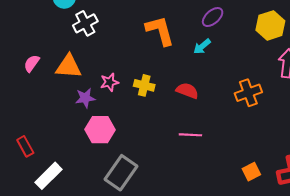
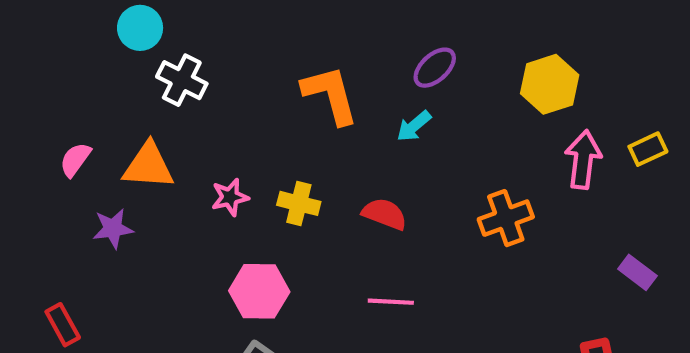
white cross: (85, 23) -> (182, 80), turned -35
purple star: (85, 98) -> (113, 229), moved
pink hexagon: (100, 130) -> (259, 291), moved

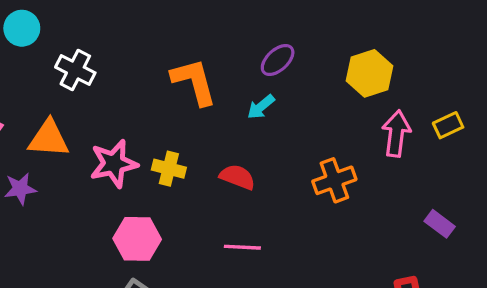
cyan circle: (140, 28) -> (22, 28), moved
pink star: (230, 197) -> (114, 164), size x1.6

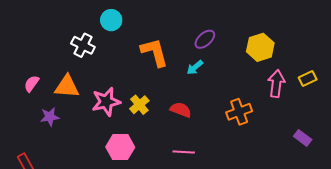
cyan circle: (22, 28) -> (111, 20), moved
yellow cross: (169, 169) -> (139, 105), turned 36

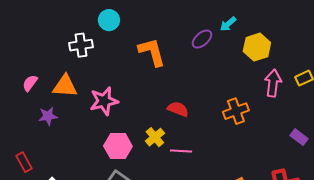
white cross: (83, 45) -> (81, 45), turned -35
cyan arrow: (195, 67) -> (228, 24), moved
yellow cross: (139, 105) -> (155, 137), moved

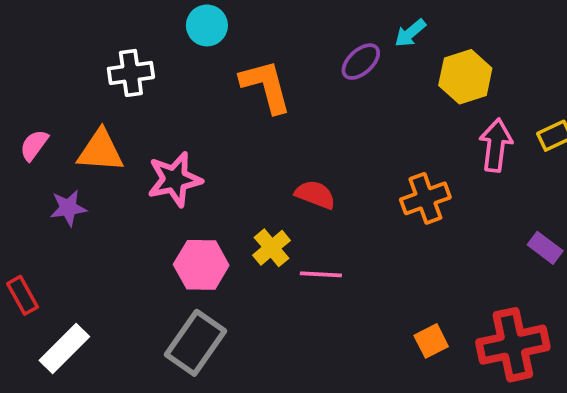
cyan circle: (109, 20) -> (207, 25), moved

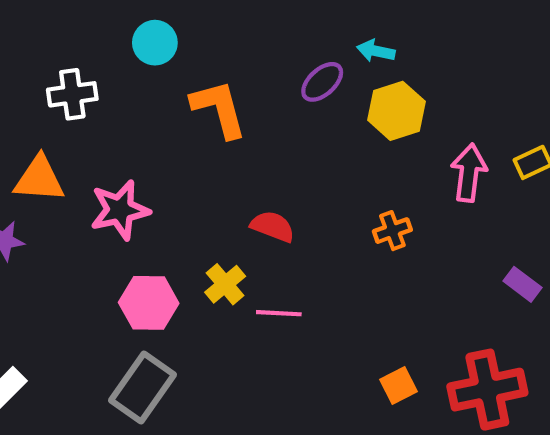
cyan arrow: (410, 33) -> (376, 51), turned 52
yellow hexagon: (465, 77) -> (397, 111), moved
orange cross: (425, 198) -> (392, 231), size x0.7

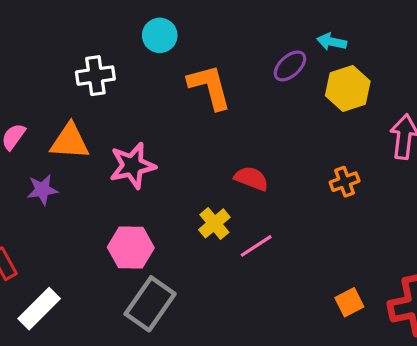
pink hexagon: (149, 303) -> (131, 248), moved
pink line: (279, 313) -> (256, 246), turned -36

